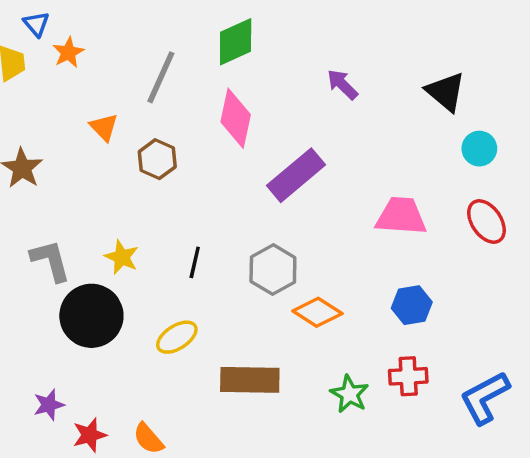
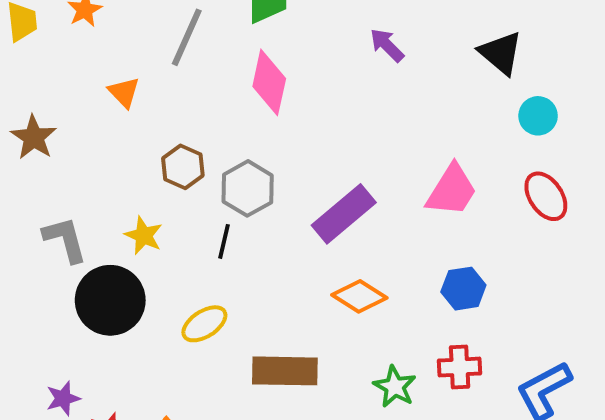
brown hexagon: (157, 159) -> (183, 167), moved
purple rectangle: (296, 175) -> (344, 214), moved
pink trapezoid: (401, 216) -> (452, 190), turned 118
gray hexagon: (273, 270) -> (248, 188), moved

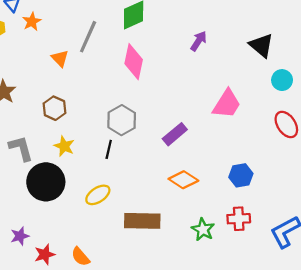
purple arrow: (387, 45) -> (199, 41), turned 78
orange triangle: (124, 92) -> (60, 58), moved
brown hexagon: (183, 167) -> (54, 108), moved
pink trapezoid: (452, 190) -> (227, 104), moved
purple rectangle: (344, 214) -> (175, 134), size x0.7

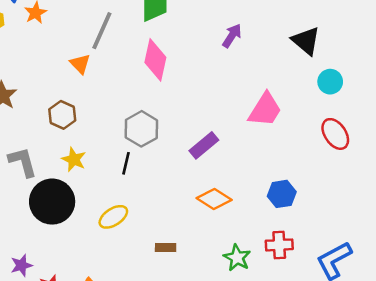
orange triangle: (60, 58) -> (80, 64), moved
brown rectangle: (142, 221) -> (166, 247), size x0.5

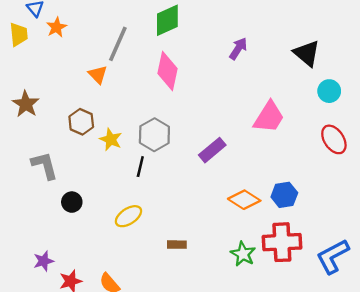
yellow star: (74, 159) -> (111, 139), moved
orange diamond: (214, 199) -> (244, 200), moved
black circle: (52, 202) -> (72, 202), size x0.5
red cross: (279, 245) -> (282, 242), size x1.5

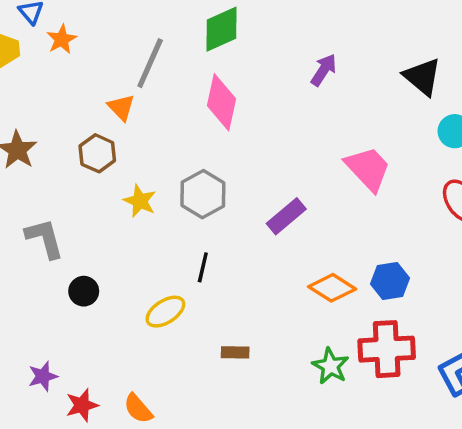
pink trapezoid: (269, 117) -> (368, 169), turned -75
brown hexagon: (81, 122) -> (97, 153), moved
black line: (140, 167) -> (203, 267), moved

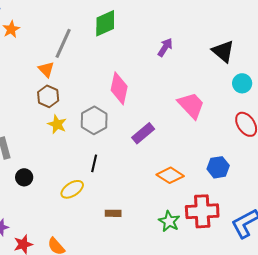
pink diamond: (222, 102) -> (119, 88), moved
brown hexagon: (97, 153) -> (48, 96), moved
blue hexagon: (390, 281) -> (218, 167), moved

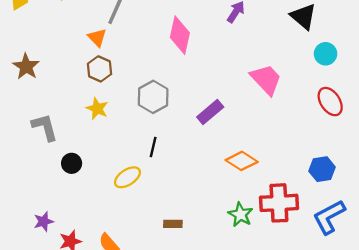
pink diamond: (119, 88) -> (180, 35), moved
yellow star: (57, 124) -> (97, 109), moved
blue hexagon: (218, 167) -> (322, 169), moved
brown rectangle: (113, 213) -> (173, 224), moved

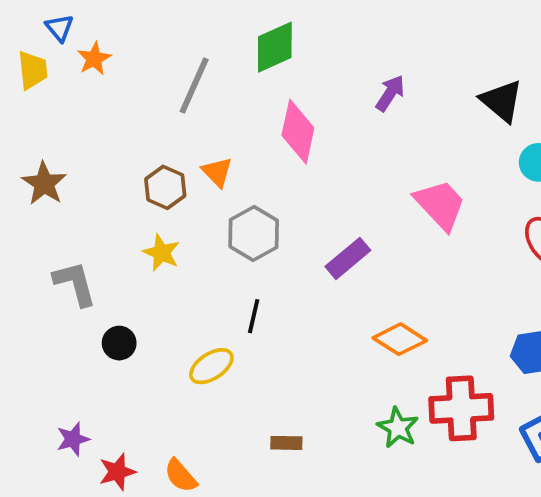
orange triangle: (97, 37) -> (217, 172), moved

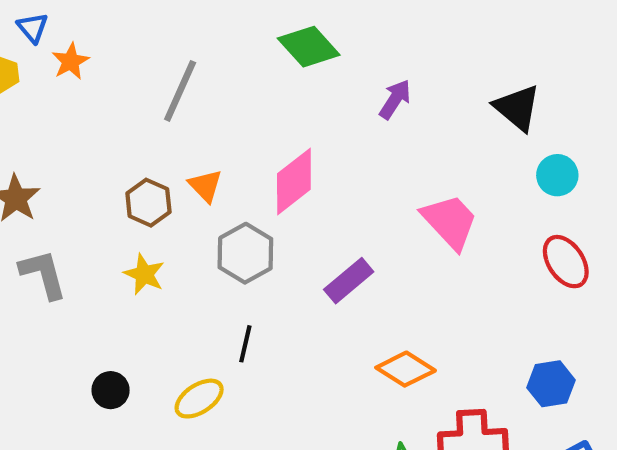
green diamond: (275, 47) -> (309, 47), moved, turned 72
pink diamond: (298, 132) -> (294, 182), moved, turned 40
gray L-shape: (75, 283) -> (43, 274), moved
black circle: (119, 343) -> (111, 390), moved

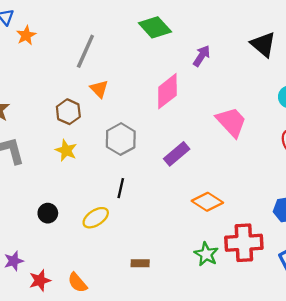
black triangle: (517, 108) -> (263, 44), moved
pink diamond: (294, 182) -> (167, 91), moved
orange triangle: (205, 186) -> (99, 89), moved

